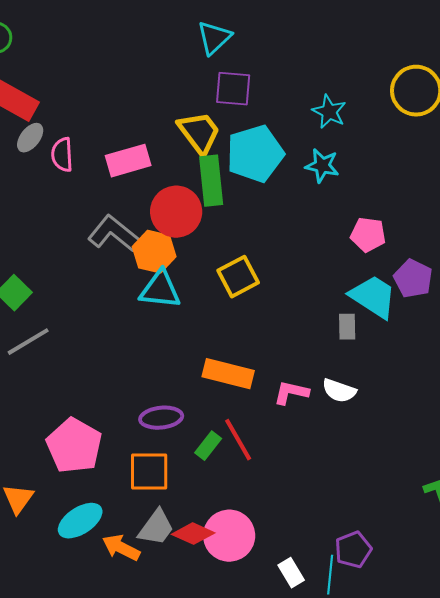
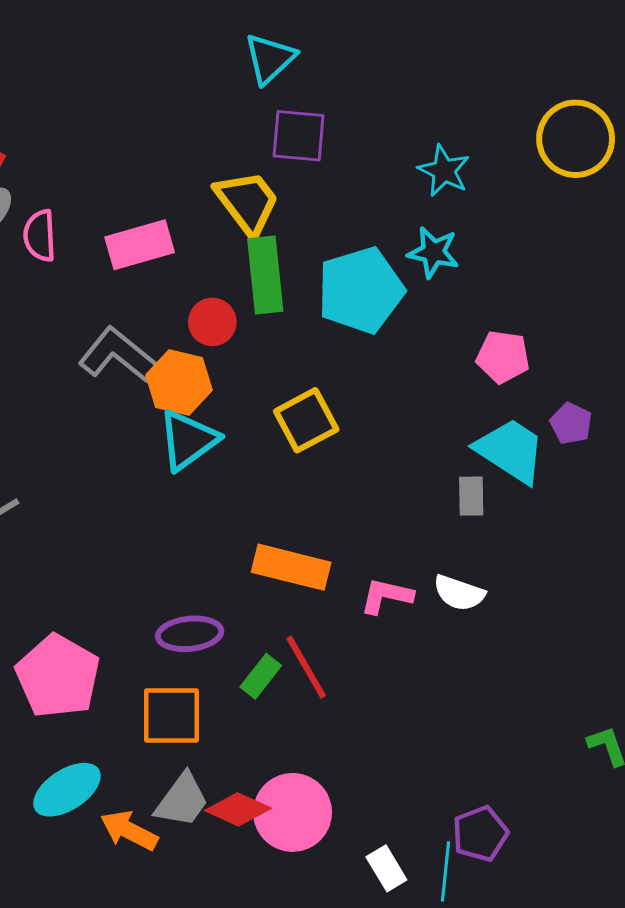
cyan pentagon: (255, 154) -> (361, 290), moved
red circle: (176, 212) -> (212, 322), size x0.6
purple pentagon: (413, 279) -> (571, 423), size x0.7
cyan triangle: (160, 290) -> (188, 440), turned -42

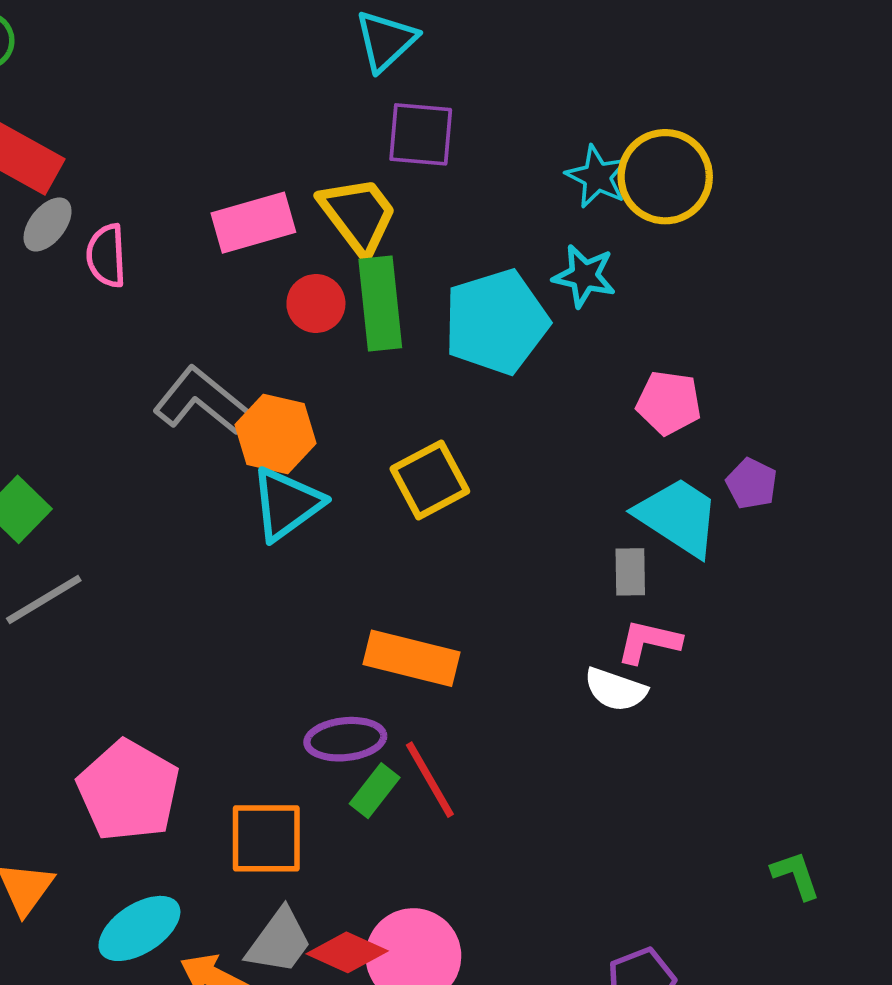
yellow circle: (576, 139) -> (665, 177), moved
pink rectangle: (140, 245) -> (253, 223), moved
red circle: (212, 322) -> (316, 303), moved
pink L-shape: (386, 596) -> (649, 642), moved
purple ellipse: (190, 634) -> (345, 739), moved

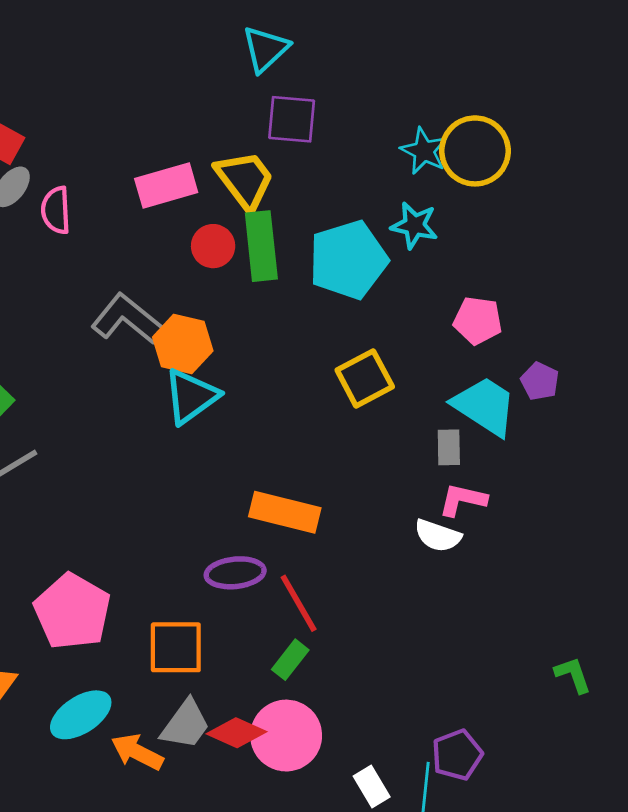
yellow square: (430, 480) -> (365, 378), moved
green rectangle: (375, 791) -> (290, 660), moved

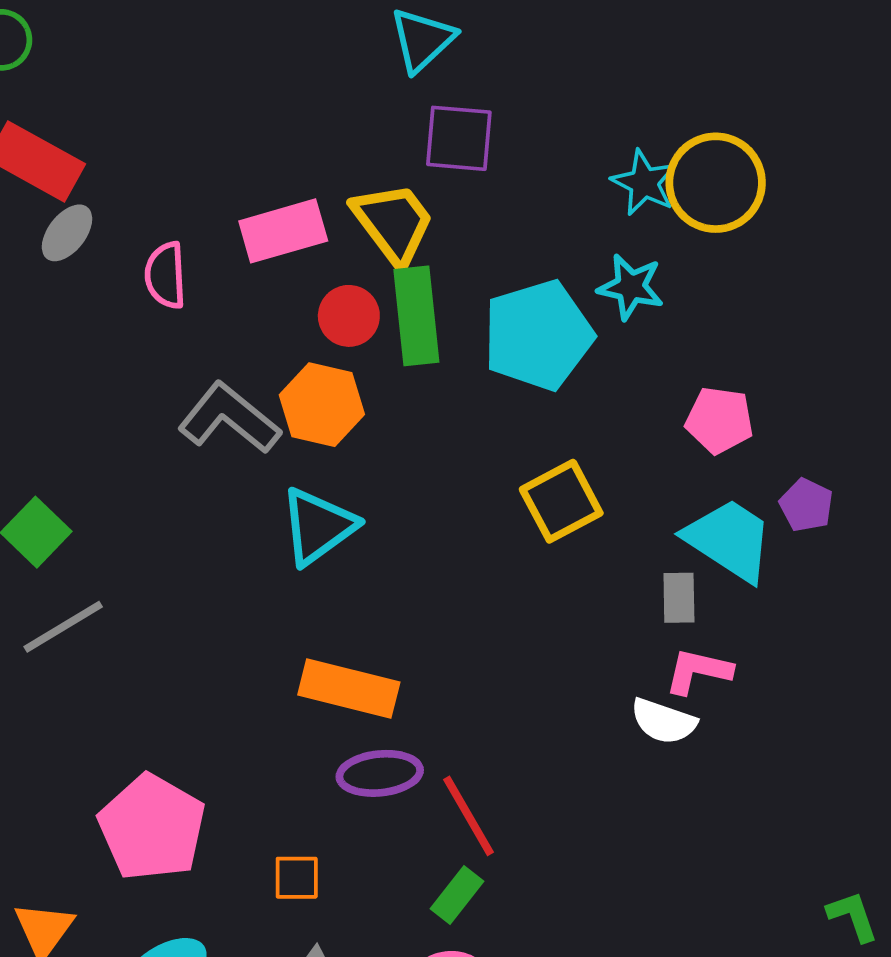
pink semicircle: (56, 210) -> (165, 275), moved
orange hexagon: (183, 344) -> (322, 405), moved
orange rectangle: (285, 512) -> (349, 688), moved
orange square: (176, 647) -> (297, 878), size x0.6

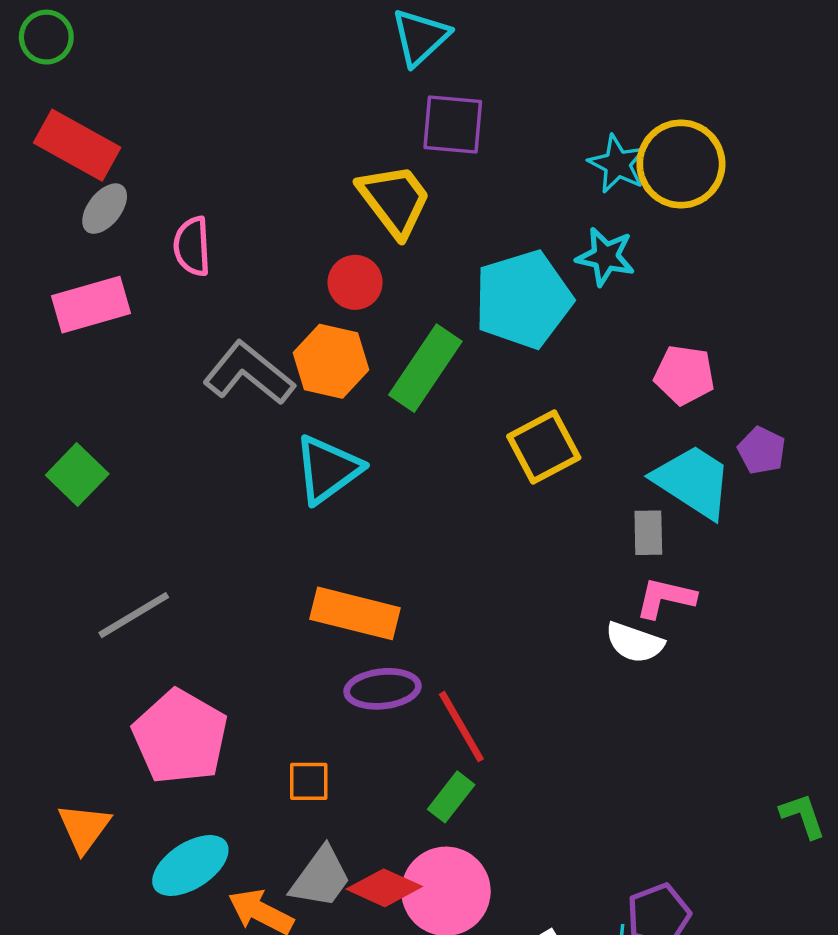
pink rectangle: (283, 231) -> (91, 305), moved
green rectangle: (416, 316) -> (425, 368), moved, turned 40
gray line: (63, 627) -> (134, 615), moved

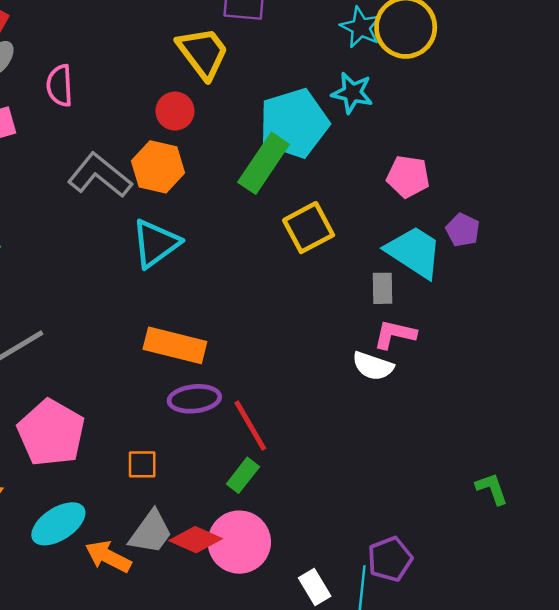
green rectangle: (425, 368) -> (264, 163), moved

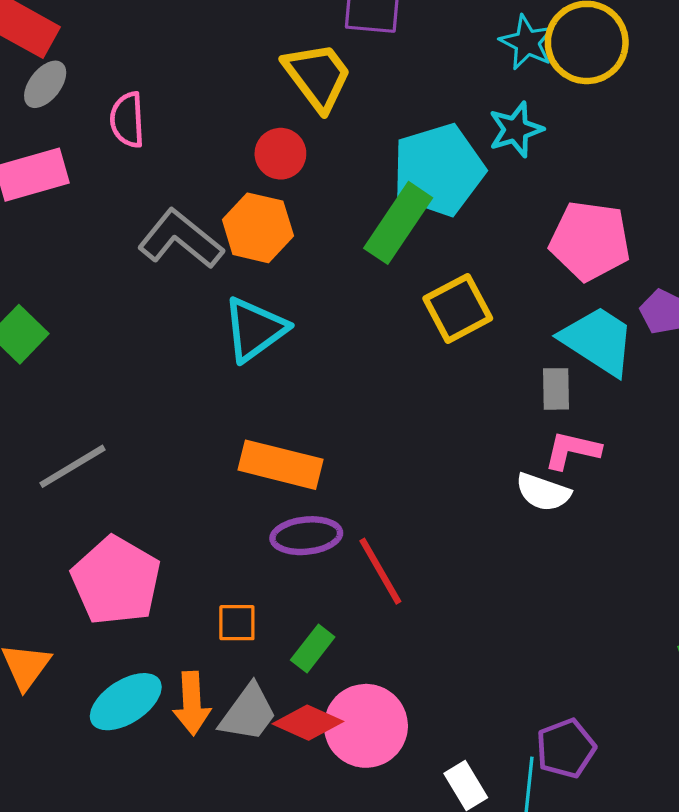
cyan star: (352, 93) -> (516, 129), turned -30
pink pentagon: (408, 177) -> (590, 241), size x1.4
green rectangle: (243, 475) -> (313, 648), moved
orange arrow: (108, 557) -> (192, 703), moved, turned -120

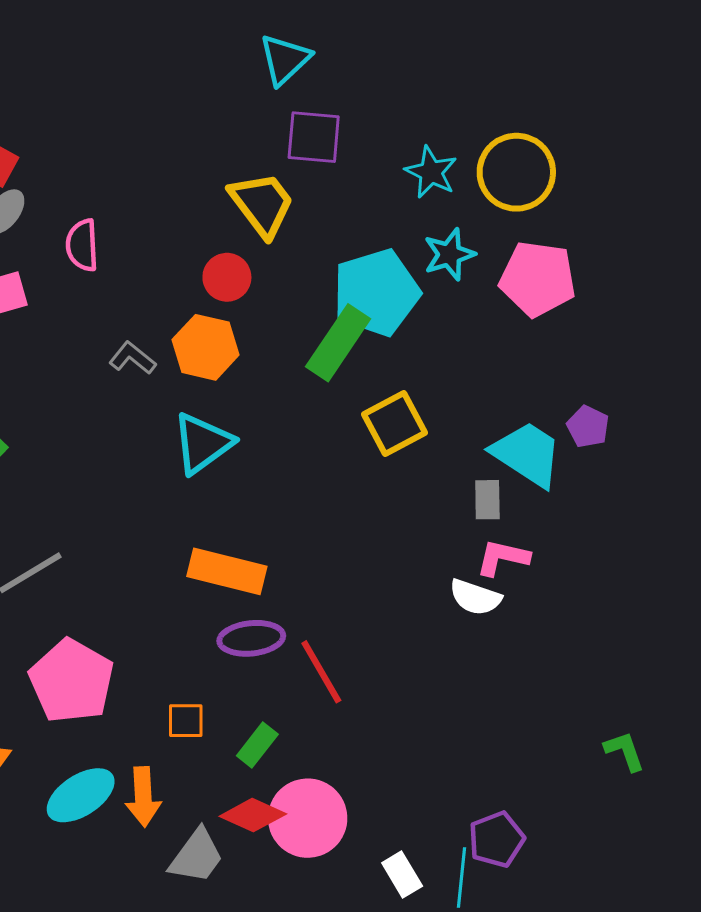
cyan star: (527, 42) -> (431, 172), moved
gray L-shape: (181, 239) -> (132, 358), size x0.6
pink pentagon: (590, 241) -> (538, 279), moved
gray trapezoid: (248, 713) -> (196, 856), moved

